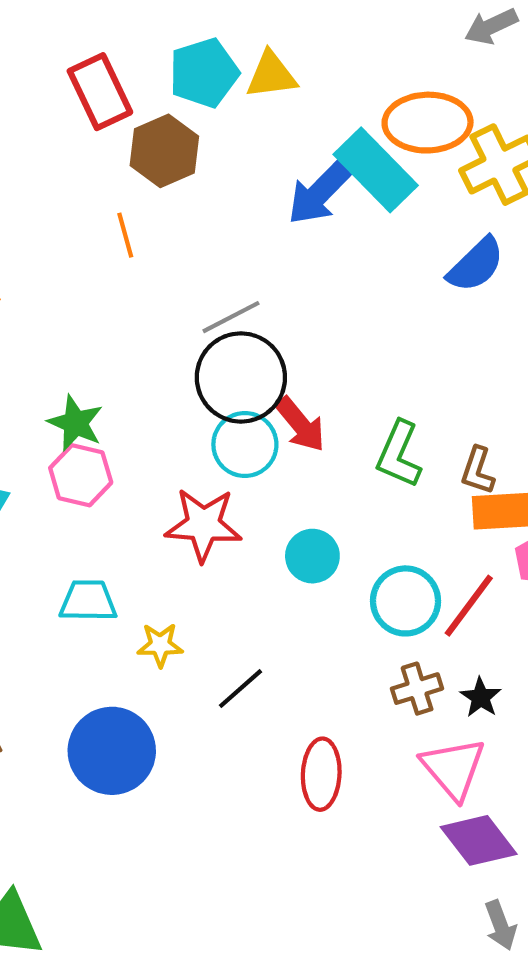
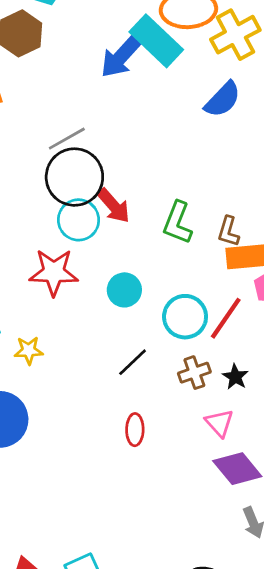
black line: (240, 689) -> (133, 362), moved
pink triangle: (453, 768) -> (219, 423), size x0.7
red ellipse: (321, 774) -> (135, 430), size x0.7

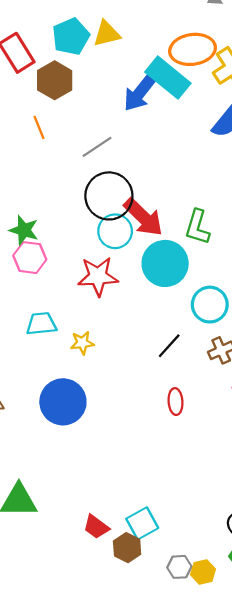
gray line: (67, 139) -> (97, 147), moved
red arrow: (114, 206) -> (143, 217), size x1.4
cyan circle: (124, 290) -> (165, 263), moved, size x1.6

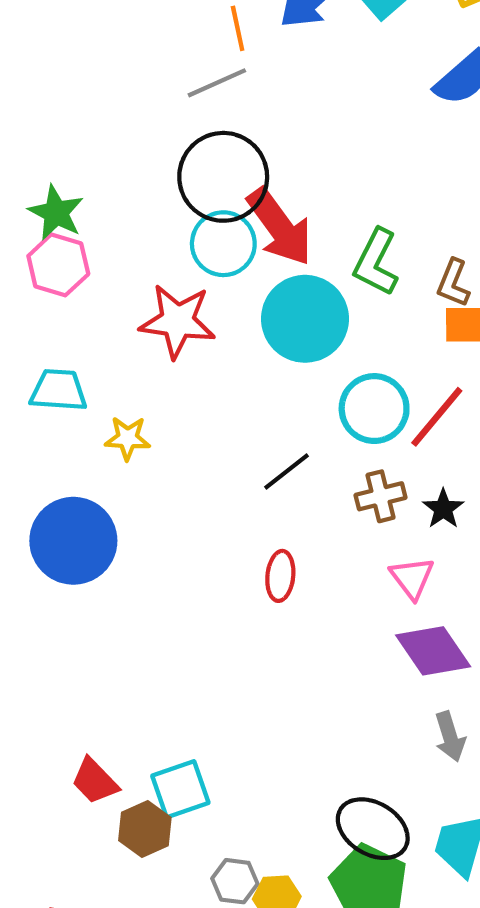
orange line: (39, 127) -> (238, 28), moved

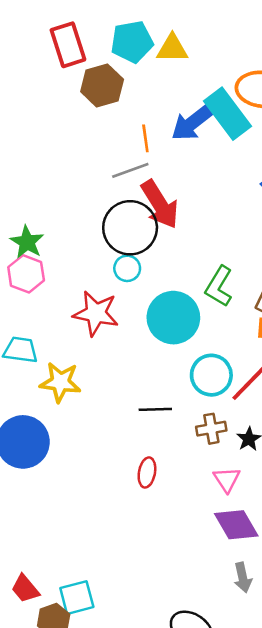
red arrow: (280, 227) -> (160, 204), moved
cyan circle: (223, 244) -> (127, 268), size x0.7
yellow star: (128, 438) -> (60, 382), size x1.5
black line: (286, 471) -> (155, 409), turned 32

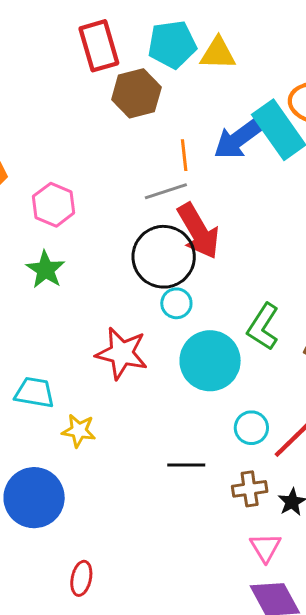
cyan circle: (127, 268) -> (176, 303), moved
pink hexagon: (26, 274) -> (54, 205), moved
cyan circle: (211, 375) -> (251, 428), size x0.7
yellow star: (60, 382) -> (79, 431), size x0.7
red ellipse: (147, 472) -> (81, 578), moved

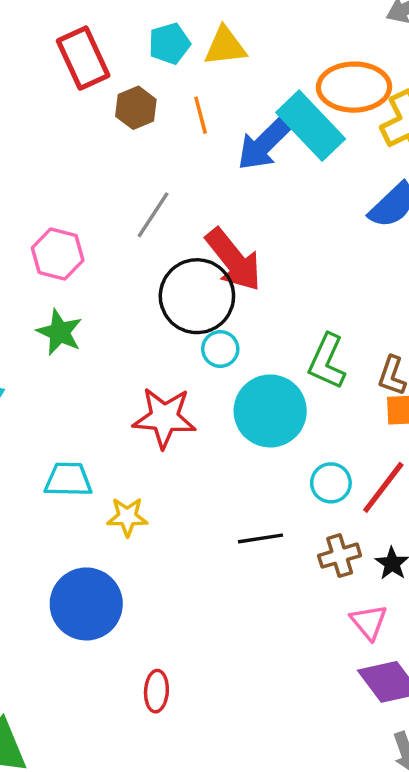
cyan pentagon: (172, 44) -> (169, 44), size x0.7
brown hexagon: (136, 93) -> (136, 108), size x0.7
orange line: (184, 155) -> (201, 115), moved
gray line: (166, 191) -> (153, 215), moved, turned -30

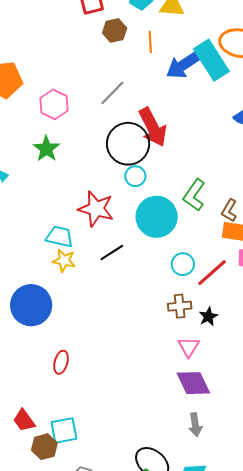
cyan trapezoid: (68, 480) -> (60, 237), moved
black line: (261, 538) -> (112, 253), moved, turned -35

